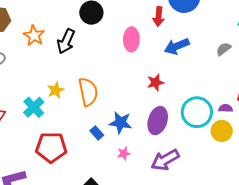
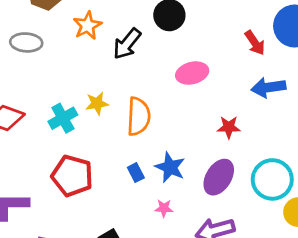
red arrow: (159, 16) -> (255, 43), turned -54
pink ellipse: (131, 39) -> (192, 73), moved, turned 60

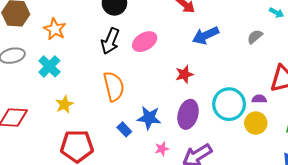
black arrow: (127, 44) -> (110, 41), moved
yellow star: (97, 103) -> (64, 104), moved
cyan cross: (63, 118) -> (49, 66), moved
pink star: (164, 208) -> (162, 149), moved

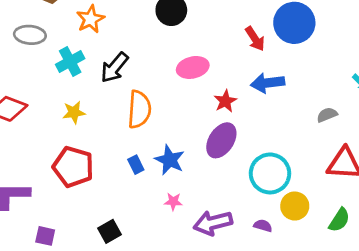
gray semicircle: (255, 37) -> (327, 115), moved
black arrow: (110, 41) -> (114, 68), moved
red star: (184, 74) -> (225, 101), moved, turned -30
purple semicircle: (259, 99) -> (263, 226), moved
purple ellipse: (188, 114) -> (221, 140), moved

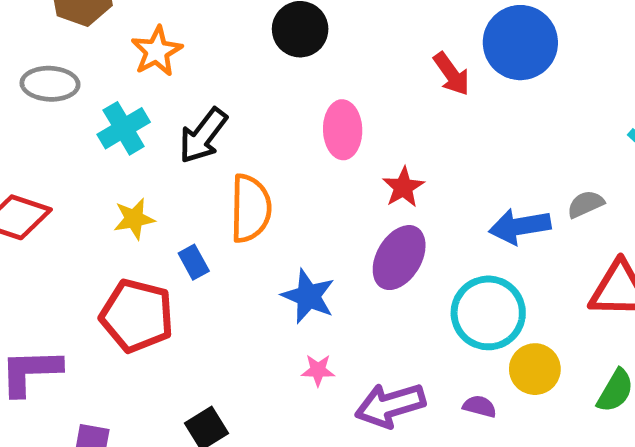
pink ellipse: (193, 67) -> (343, 130), turned -76
blue arrow: (268, 83) -> (520, 226), moved
blue rectangle: (136, 165) -> (194, 262), moved

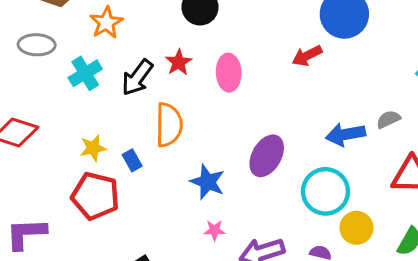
red arrow: (451, 74) -> (307, 56), moved, turned 100
red star: (403, 187) -> (179, 62), moved
yellow star: (134, 219) -> (93, 148), moved

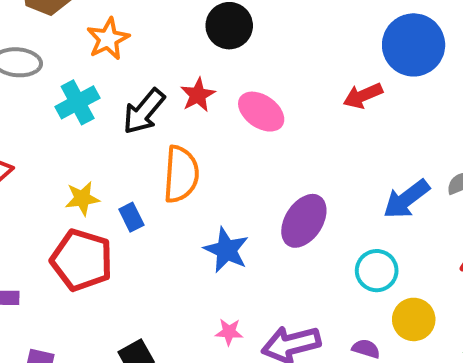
pink ellipse: (229, 73) -> (261, 112), turned -56
blue arrow: (345, 134) -> (406, 199), turned -30
cyan circle: (325, 191) -> (377, 271), size x0.7
pink star: (214, 230) -> (229, 332), moved

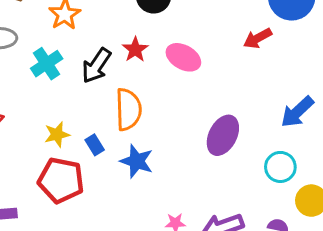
blue star: (226, 250) -> (137, 161), moved

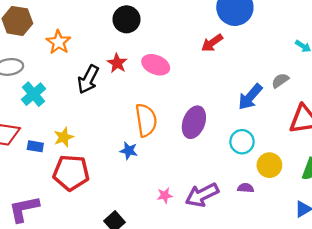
cyan cross: (47, 64) -> (34, 94), moved
orange semicircle: (128, 109) -> (146, 120), moved
blue rectangle: (95, 145) -> (35, 146), moved, turned -42
blue star: (137, 161) -> (129, 151), size x0.7

